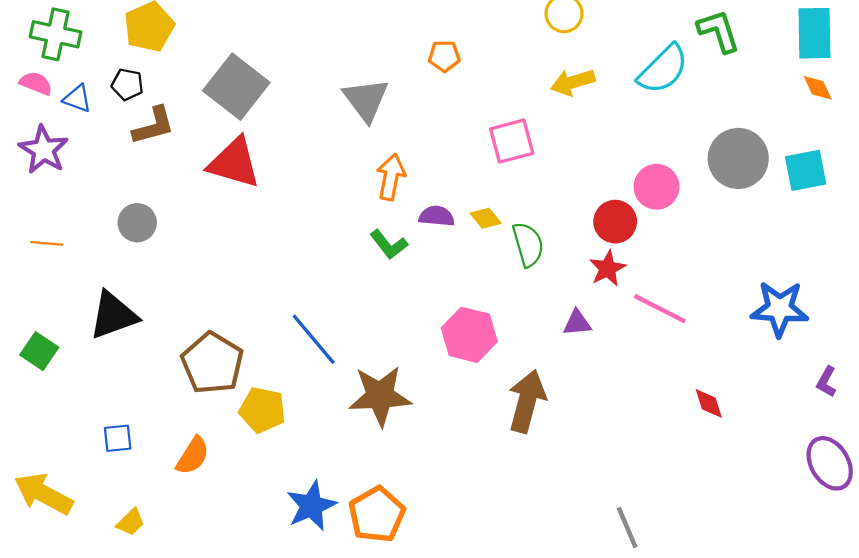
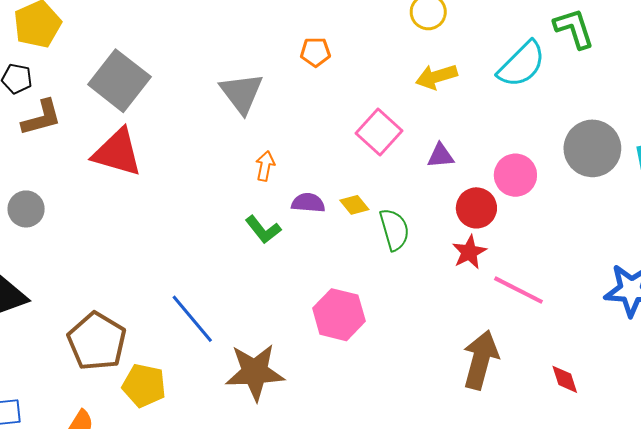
pink square: (512, 141) -> (379, 132), turned -33
orange arrow: (391, 177) -> (265, 166), size x0.7
purple triangle: (577, 323) -> (441, 156), moved
brown arrow: (527, 401) -> (481, 360), moved

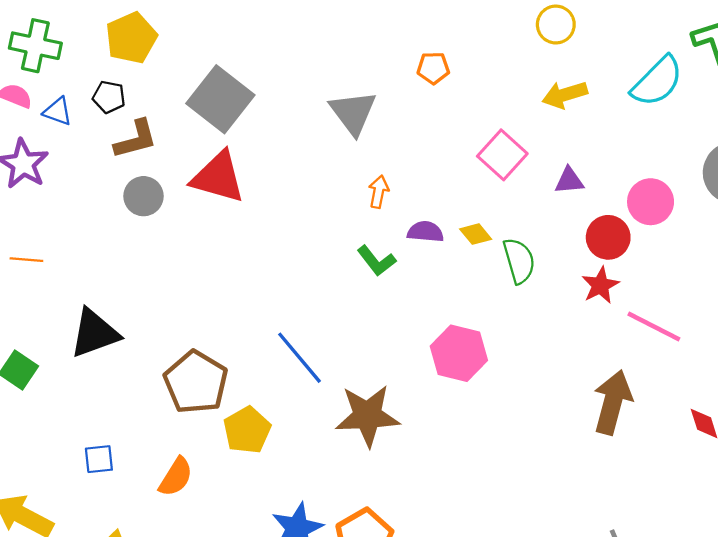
gray circle: (26, 209) -> (143, 196), moved
yellow pentagon: (144, 385) -> (247, 430), turned 30

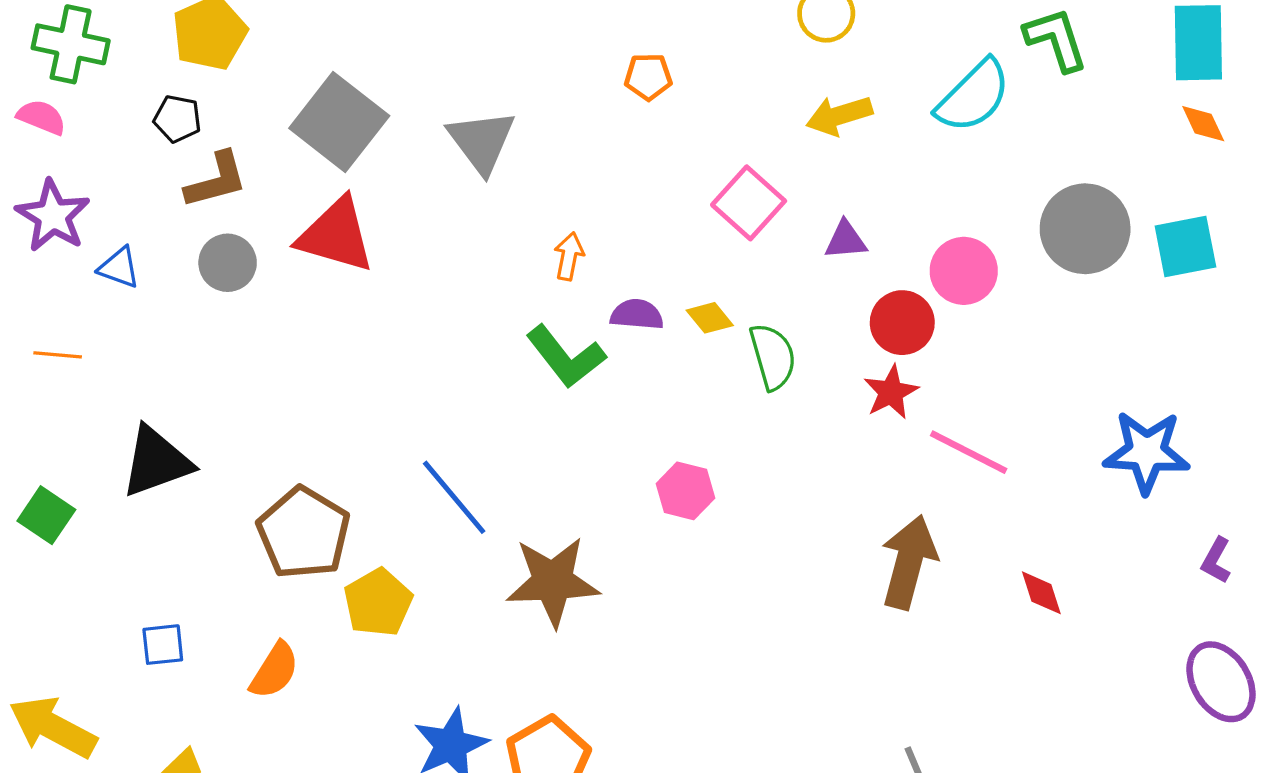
blue triangle: (58, 111) -> (119, 268), moved
gray triangle: (353, 113) -> (482, 141), moved
green L-shape: (376, 261) -> (566, 357), size x1.4
pink hexagon: (459, 353) -> (685, 491), size x0.7

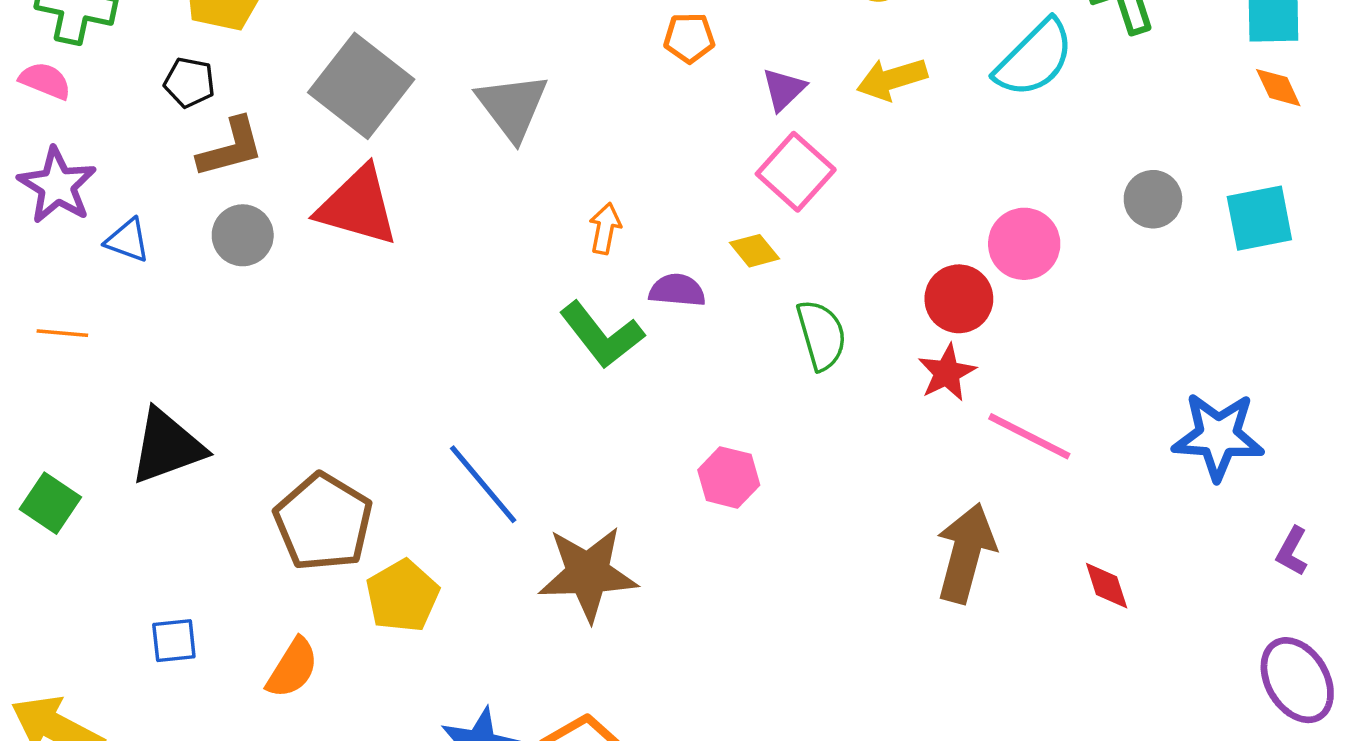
gray circle: (1085, 229) -> (1153, 199), size x0.6
purple triangle: (846, 240) -> (784, 89), moved, turned -39
yellow diamond: (710, 318) -> (754, 251), moved

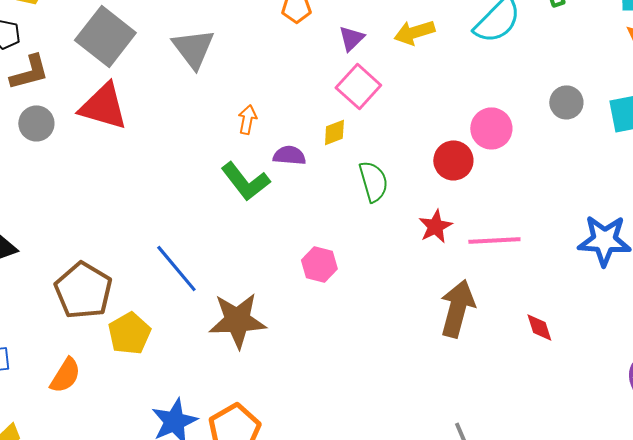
yellow diamond: (754, 251) -> (334, 132), turned -72
red star: (947, 373) -> (435, 226), moved
pink line: (1029, 436) -> (494, 240), turned -30

